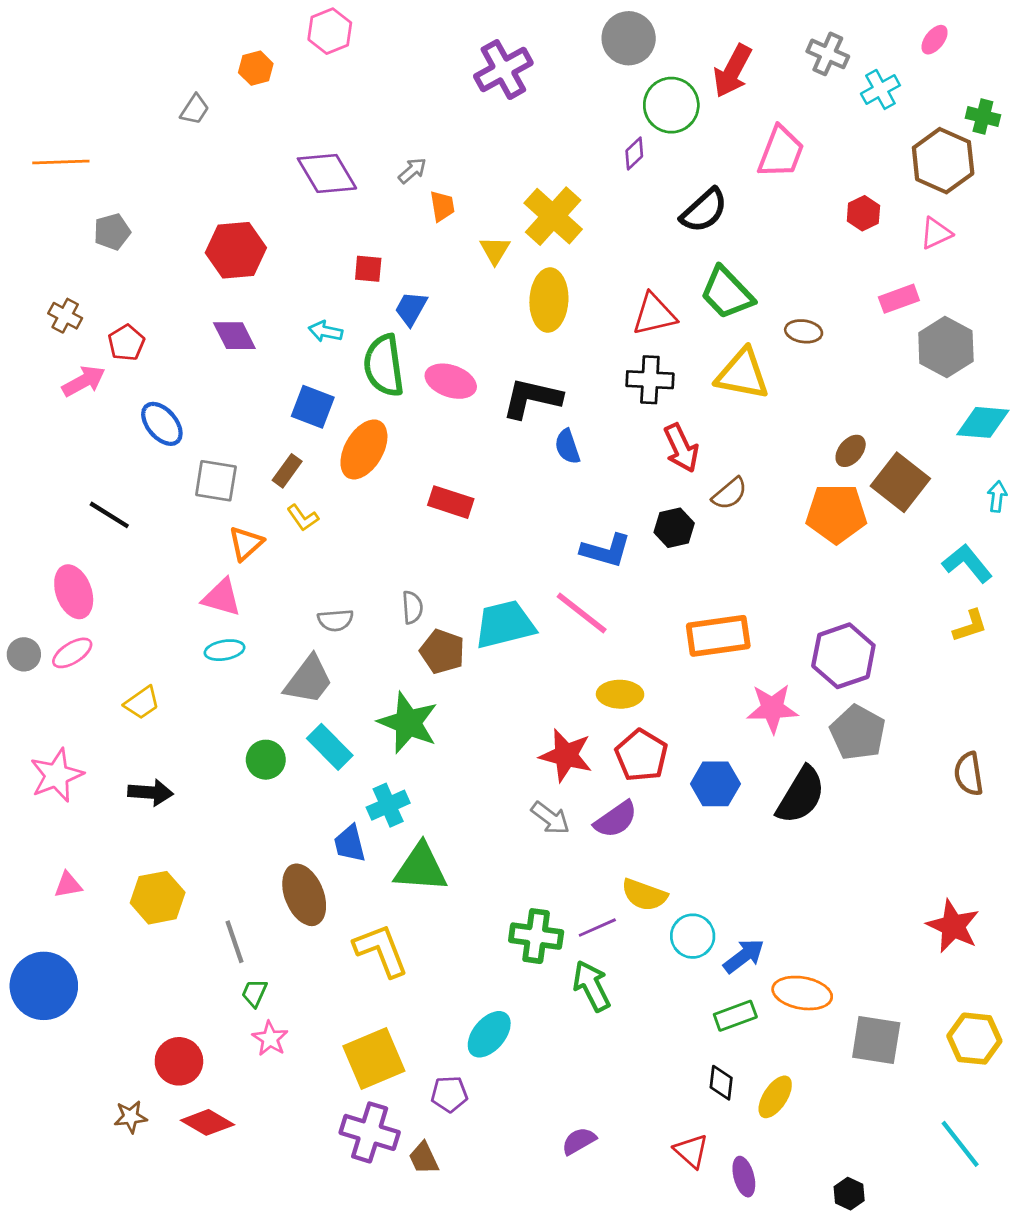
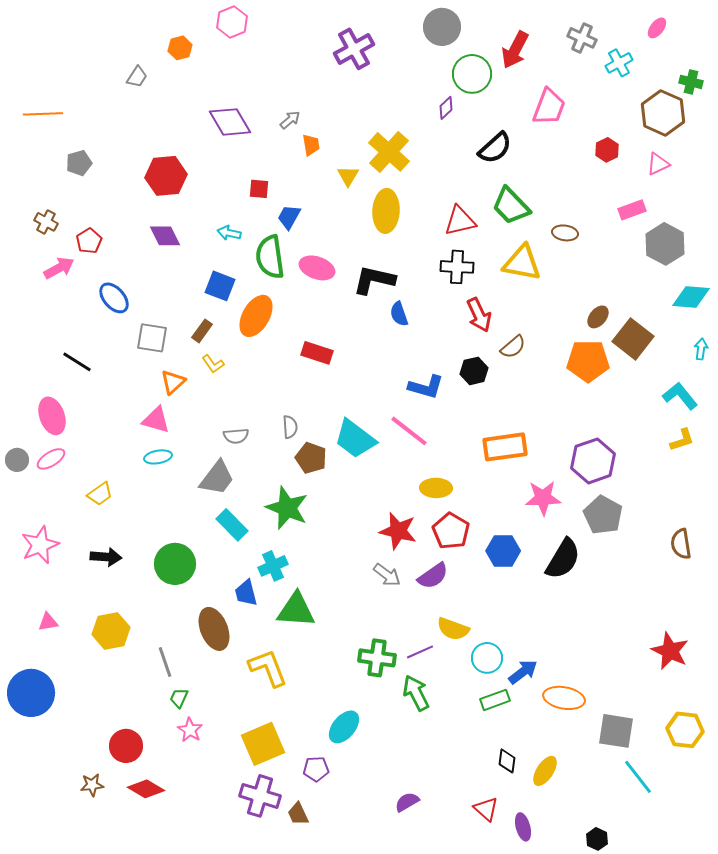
cyan trapezoid: (505, 624) -> (355, 439), turned -129
green circle: (266, 760) -> (175, 564), moved, size x1.5
green rectangle: (735, 1016) -> (495, 700), moved
cyan line: (960, 1144) -> (638, 777), moved

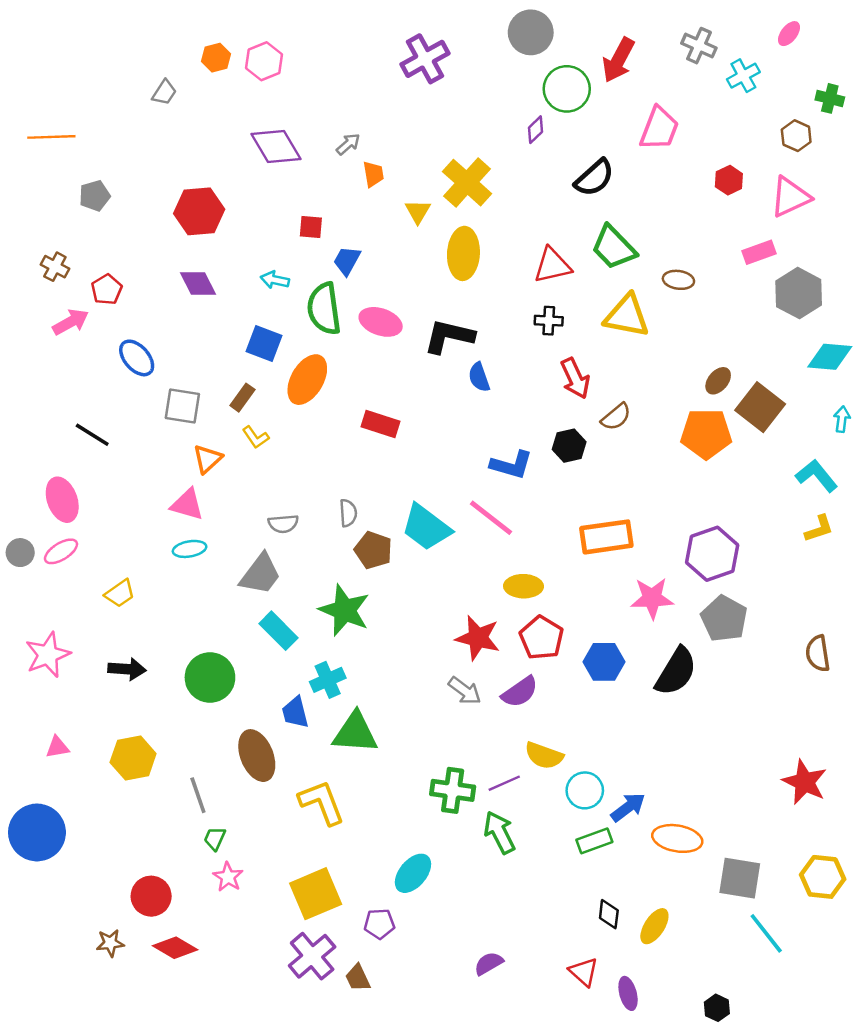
pink hexagon: (232, 22) -> (264, 61), moved
brown hexagon: (663, 113) -> (796, 136), size x0.6
pink triangle: (658, 164) -> (790, 197), size x1.5
black cross: (457, 267) -> (549, 321), size x0.7
purple cross: (260, 796) -> (312, 956), turned 33

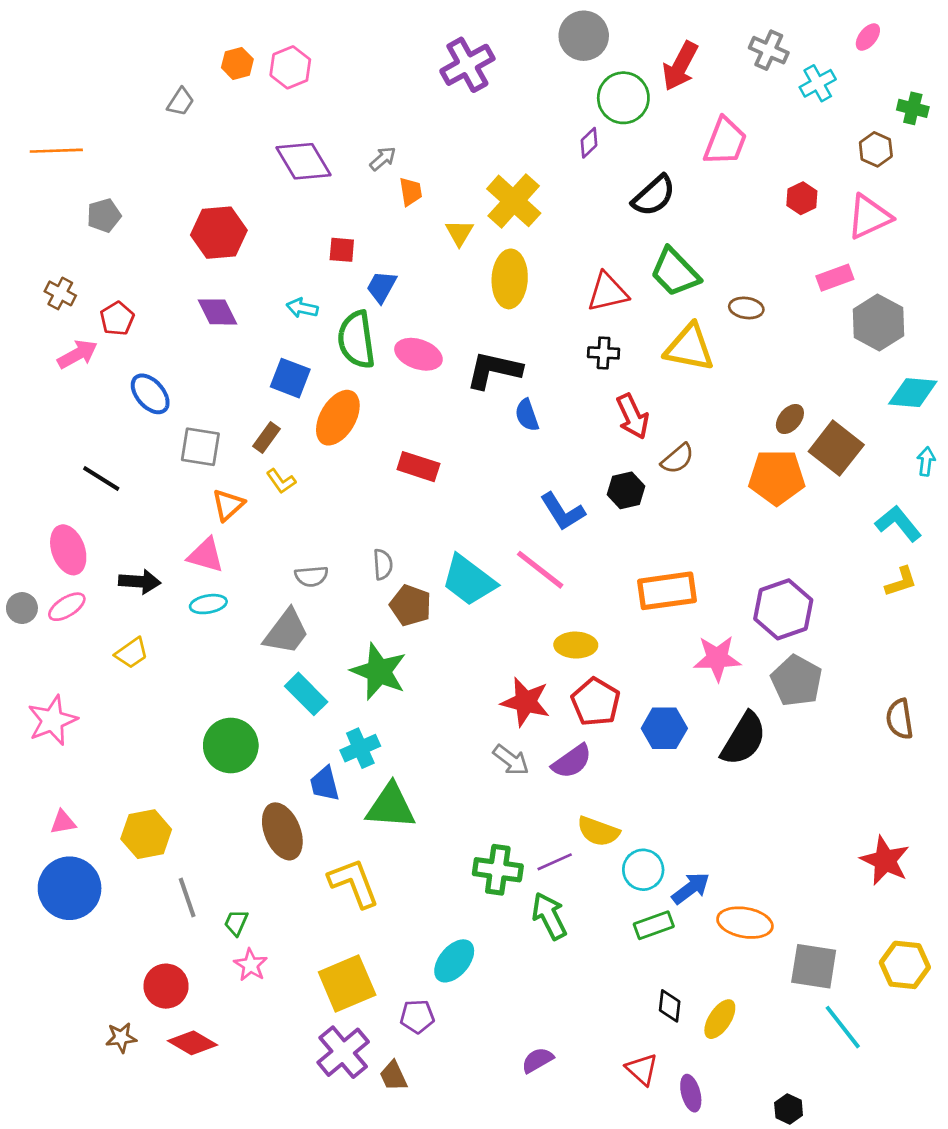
blue L-shape: (511, 465) -> (563, 512), turned 42
black arrow: (127, 669) -> (140, 582), moved
gray line: (198, 795) -> (187, 898), moved
blue circle: (37, 832) -> (70, 888), moved

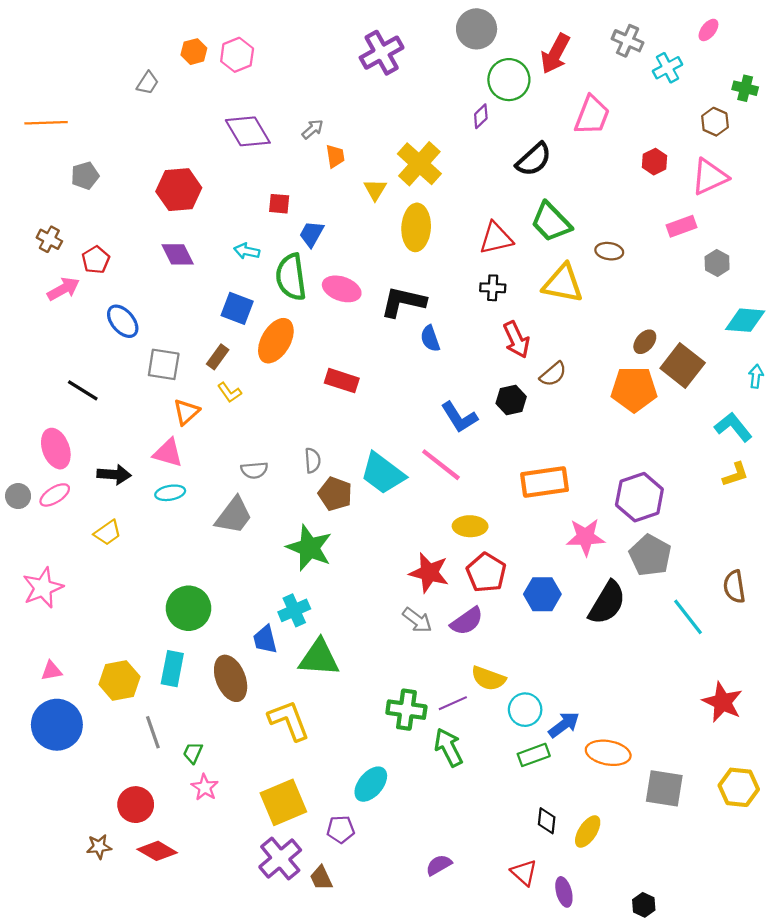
gray hexagon: (878, 323) -> (717, 263), size x0.6
cyan rectangle: (306, 694) -> (172, 669), moved, turned 56
cyan line: (843, 1027) -> (688, 617), moved

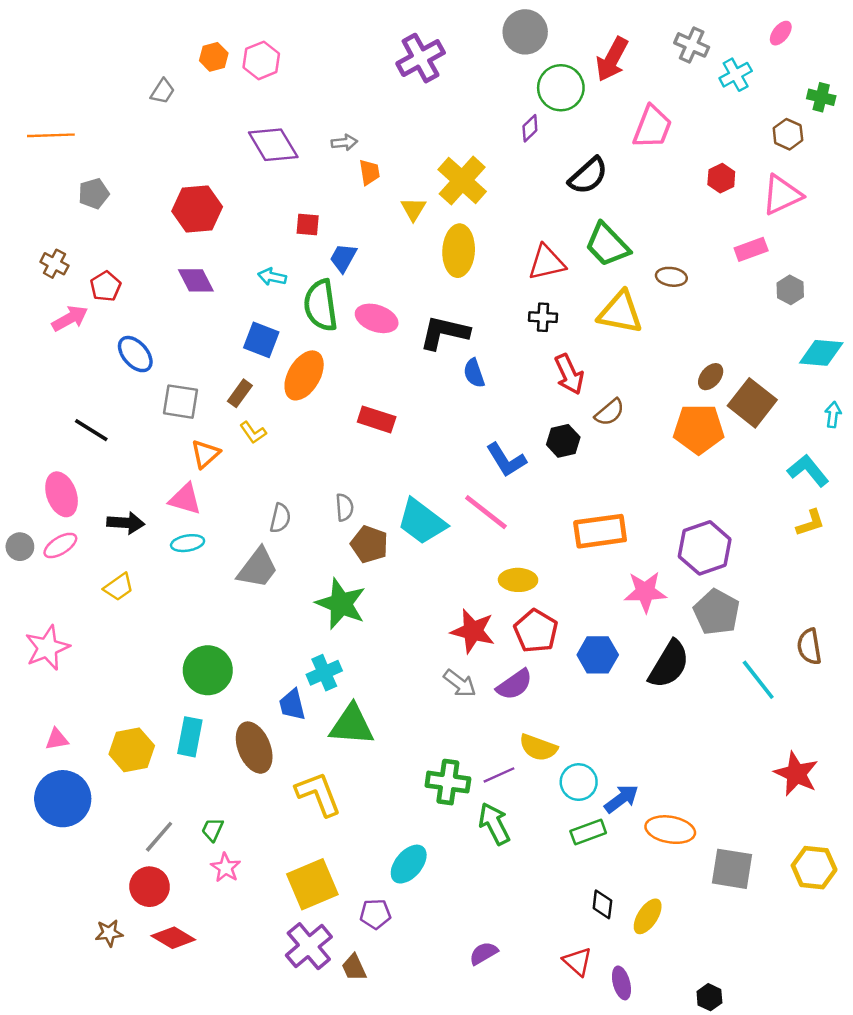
gray arrow: (313, 129) -> (344, 142), turned 35
gray semicircle: (254, 470) -> (280, 518), turned -72
gray line: (153, 732) -> (159, 837), moved, turned 60

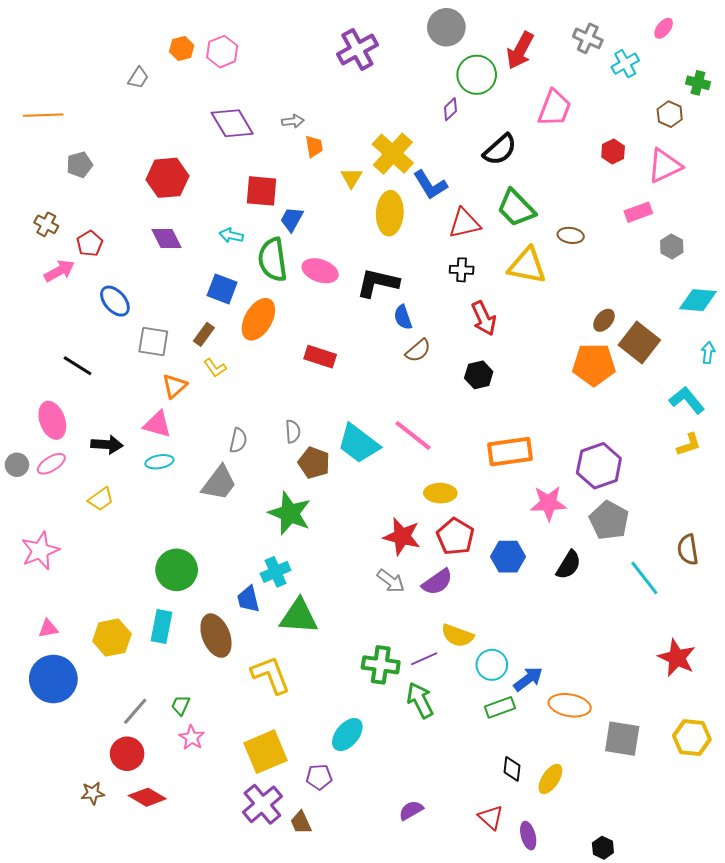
red square: (308, 224) -> (261, 191), size x1.6
brown semicircle: (610, 412) -> (418, 351), moved
blue L-shape: (506, 460) -> (430, 185), moved
black semicircle: (669, 664) -> (569, 565), size x0.7

